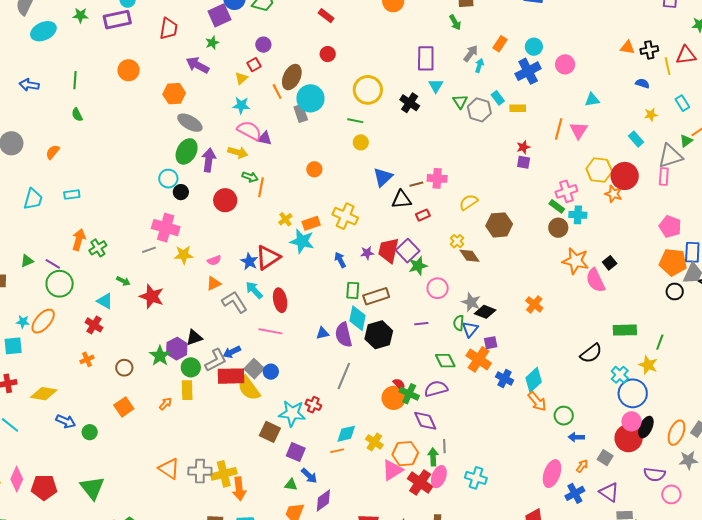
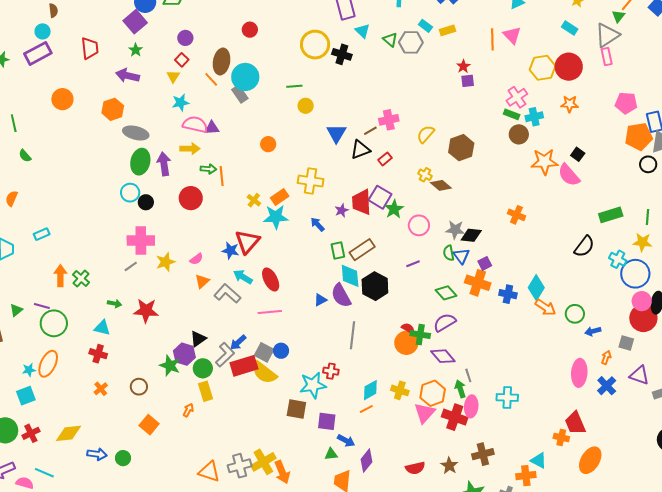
yellow circle: (368, 90) -> (315, 45), moved
orange star: (614, 194) -> (570, 104), moved

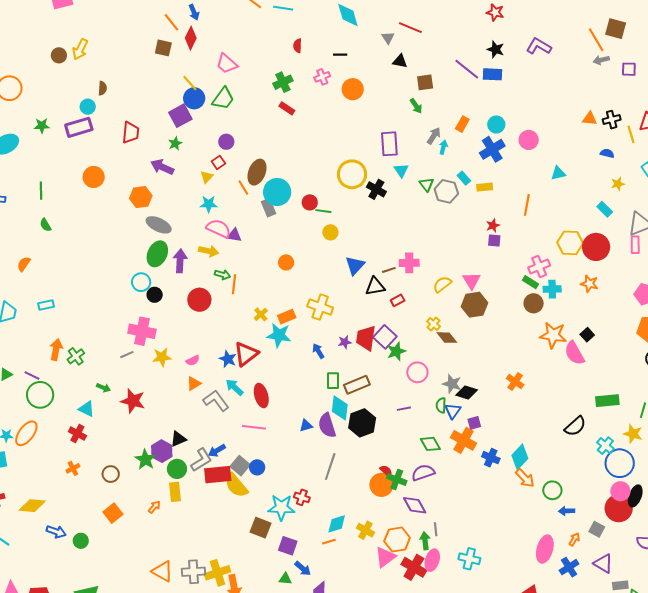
red circle: (250, 30) -> (310, 202), moved
pink triangle: (512, 35) -> (471, 281), moved

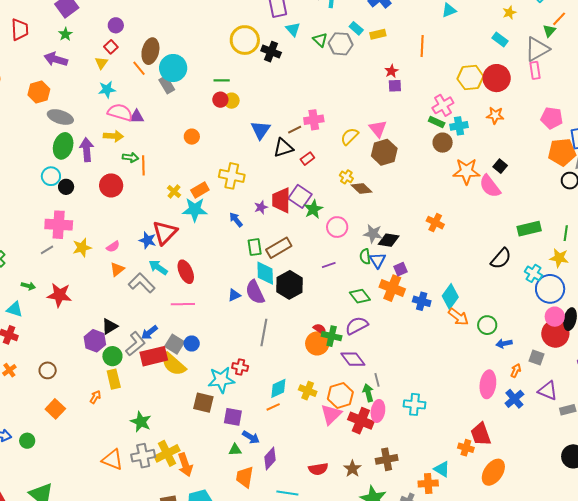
red circle: (310, 202) -> (220, 100), moved
green star: (145, 460) -> (141, 422), moved

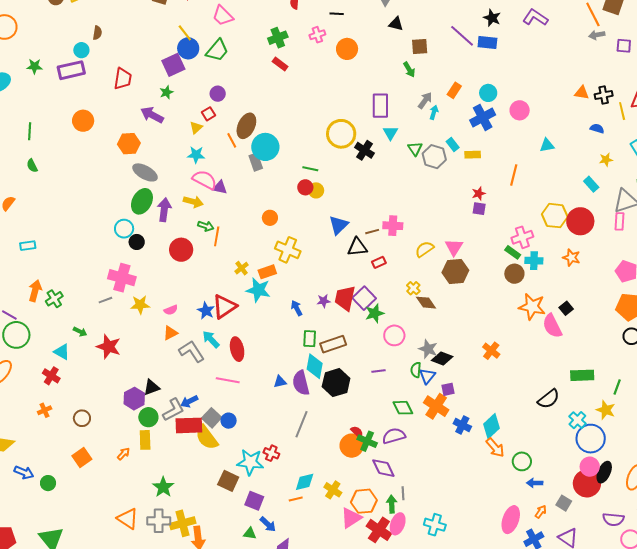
yellow cross: (232, 176) -> (288, 250), moved

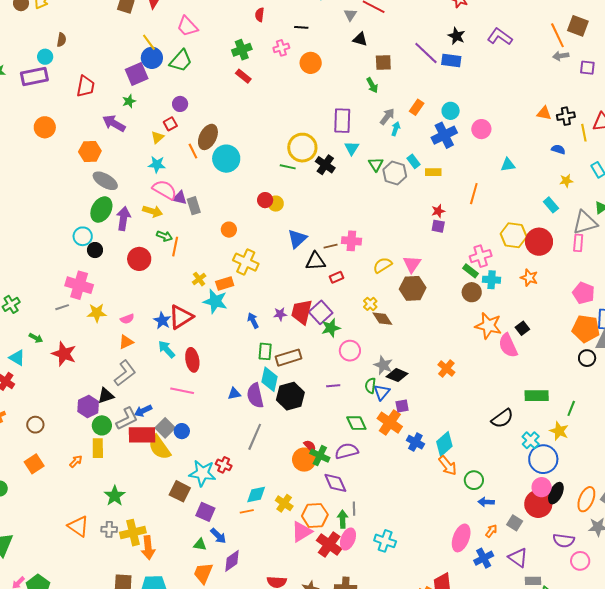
gray rectangle: (256, 162) -> (194, 206), moved
green line: (310, 169) -> (288, 167), moved
gray L-shape: (192, 351) -> (125, 373), moved, turned 84
gray cross: (159, 521) -> (109, 529), size x0.7

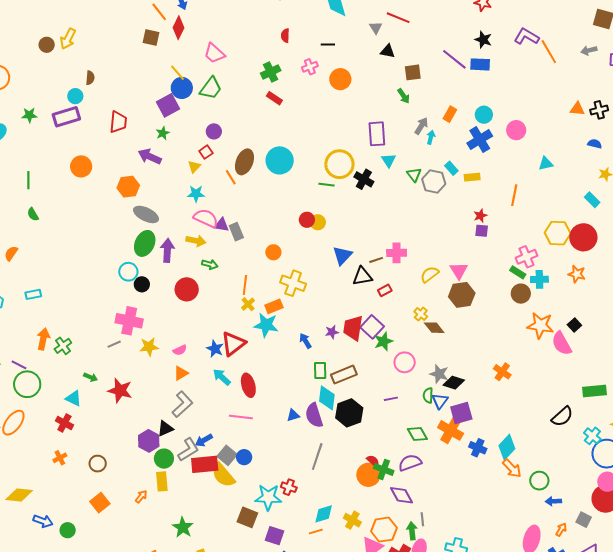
orange line: (557, 35) -> (549, 52), moved
cyan circle: (226, 159) -> (280, 160), moved
orange line: (175, 247) -> (245, 285), moved
purple square: (402, 406) -> (461, 413), size x1.6

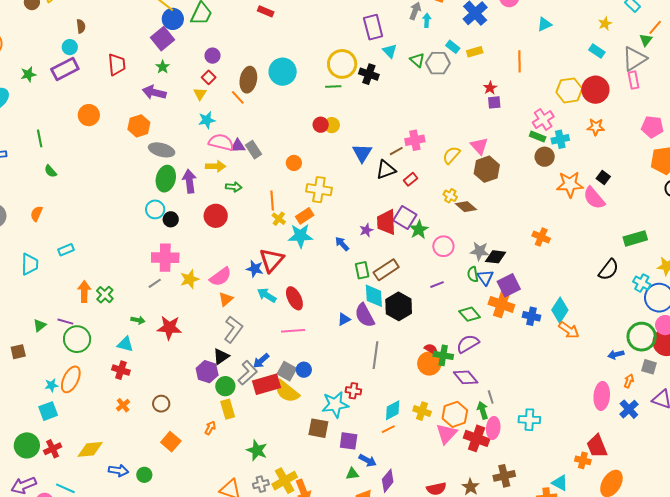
pink semicircle: (180, 350) -> (221, 277), size x1.6
green circle: (539, 481) -> (642, 337), moved, size x1.5

